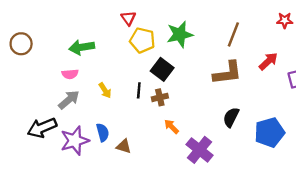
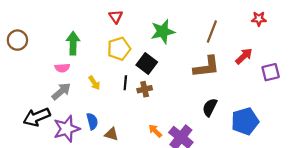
yellow pentagon: (142, 40) -> (119, 49), moved, turned -30
green arrow: (82, 47) -> (73, 43), turned 100
orange arrow: (172, 127) -> (155, 131), moved

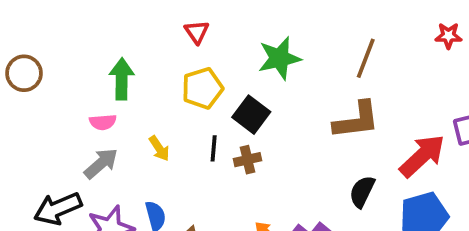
red arrow: (244, 56) -> (422, 156), moved, size x1.5

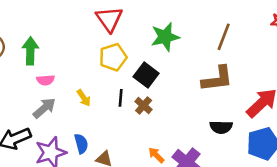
red triangle: (197, 32) -> (109, 19), size x1.6
green arrow: (122, 79) -> (30, 51), moved
brown cross: (247, 160) -> (144, 106), turned -36
black semicircle: (362, 192) -> (221, 127), turned -115

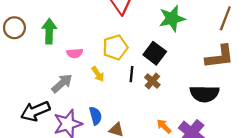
yellow pentagon: (113, 57) -> (115, 47), moved
pink semicircle: (46, 80) -> (75, 53), moved
black semicircle: (221, 127) -> (204, 94), moved, size x1.4

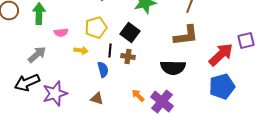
yellow arrow: (98, 74) -> (81, 50), turned -48
brown cross: (152, 81) -> (128, 56), turned -32
gray arrow: (62, 83) -> (37, 54), moved
blue semicircle: (96, 116) -> (103, 70), moved

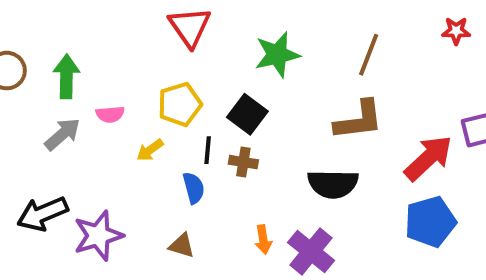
yellow arrow: (81, 50) -> (150, 150), turned 136
gray arrow: (37, 54) -> (62, 134), moved
orange arrow: (138, 96) -> (263, 240), turned -144

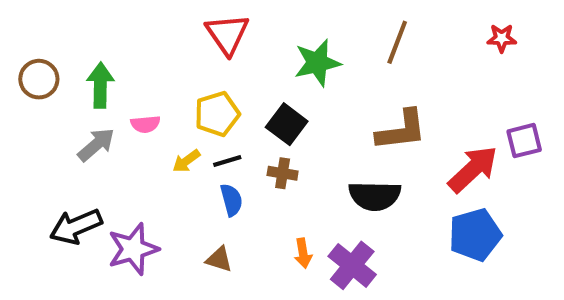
brown line: (369, 55) -> (397, 42), moved
black line: (208, 150) -> (227, 161), moved, turned 68

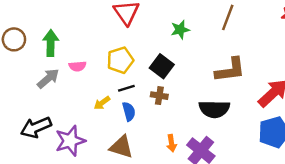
green star: (317, 63) -> (180, 30), size x0.7
yellow arrow: (186, 161) -> (102, 103), moved
brown triangle: (219, 259) -> (121, 147), size x1.5

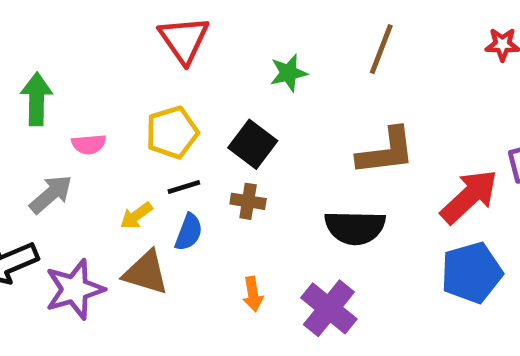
gray arrow: (48, 78) -> (51, 194), moved
blue semicircle: (129, 111) -> (189, 232), turned 36
orange arrow: (172, 143) -> (253, 294), moved
brown triangle: (121, 147) -> (146, 273), moved

